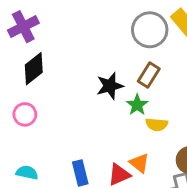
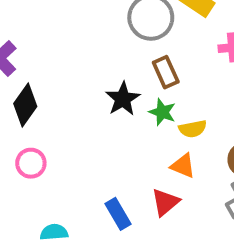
brown rectangle: (149, 75) -> (166, 72), turned -40
orange triangle: (139, 163) -> (183, 166), moved

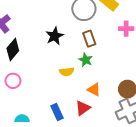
black star: (123, 99) -> (55, 36), moved
yellow semicircle: (193, 129) -> (67, 72), moved

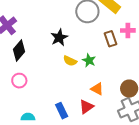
brown rectangle: (89, 39) -> (110, 39), moved
yellow semicircle: (67, 72) -> (70, 61), moved, turned 32

